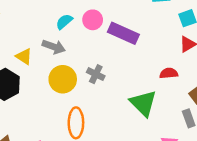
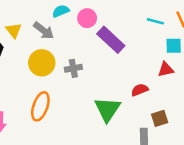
red semicircle: (169, 73) -> (140, 90), turned -35
gray cross: (96, 74) -> (73, 68), turned 35

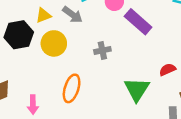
yellow triangle: (14, 30) -> (43, 15), turned 49
yellow circle: (42, 63) -> (54, 43), moved

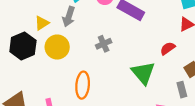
gray arrow: (72, 15) -> (69, 17), turned 84

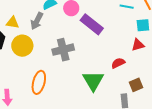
yellow triangle: (42, 23) -> (13, 23), turned 32
gray cross: (104, 44) -> (63, 50), size x1.5

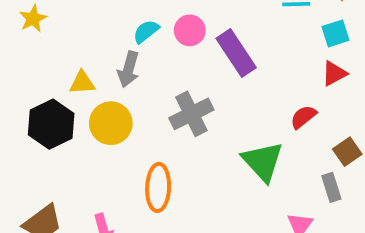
purple rectangle: (92, 24) -> (236, 53), turned 30

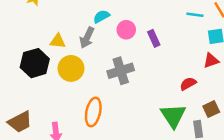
pink circle: (190, 30) -> (126, 30), moved
purple rectangle: (236, 53) -> (154, 38), size x0.6
green triangle: (263, 161) -> (173, 116), moved

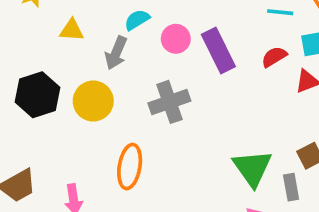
purple rectangle: (154, 38) -> (218, 50), size x1.6
yellow triangle: (58, 41) -> (72, 30), moved
red semicircle: (188, 84) -> (274, 57), moved

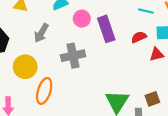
gray arrow: (116, 53) -> (41, 33), moved
yellow circle: (93, 101) -> (25, 67), moved

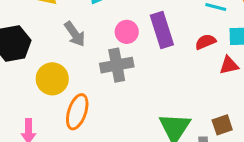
pink circle: (82, 19) -> (127, 32), moved
gray arrow: (41, 33) -> (75, 34), turned -66

